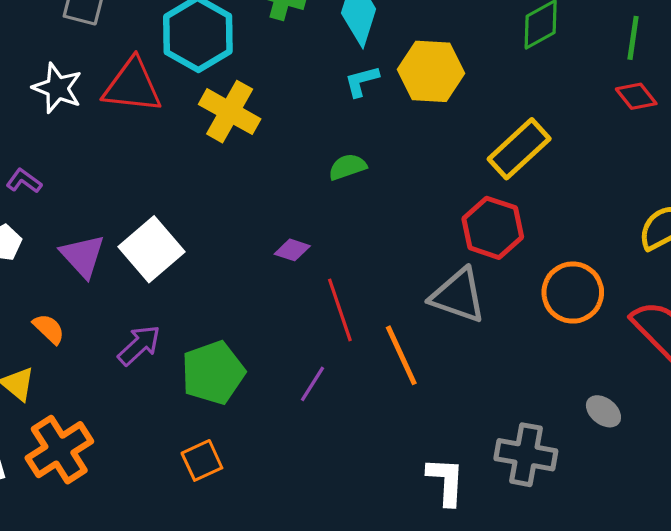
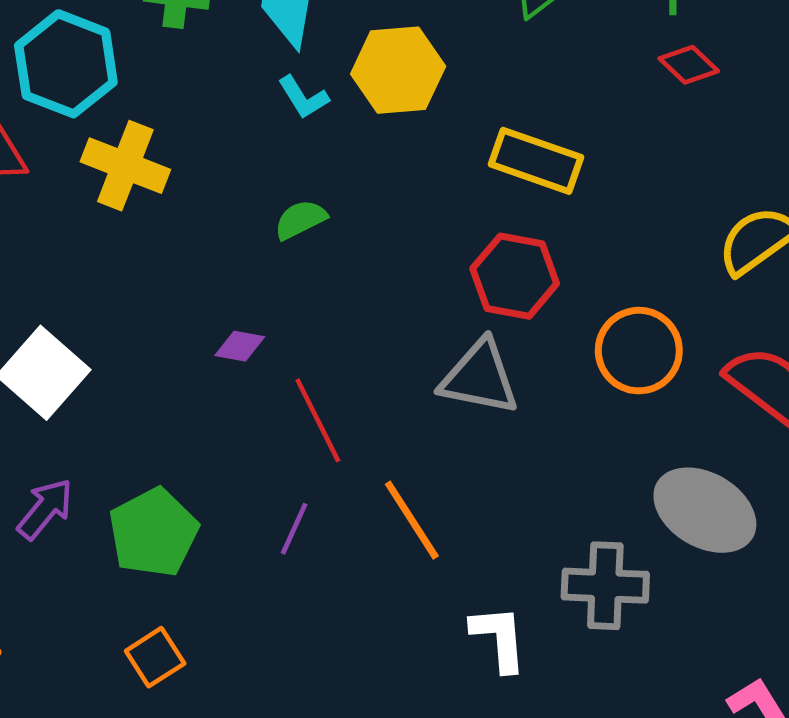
cyan L-shape: (362, 81) -> (303, 97), turned -99
yellow rectangle: (519, 149) -> (536, 161), turned 70
orange line: (401, 355) -> (412, 520), moved
gray ellipse: (603, 411) -> (705, 510), size x2.0

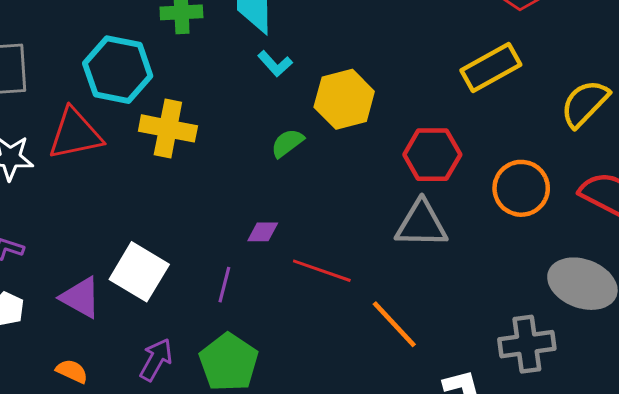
yellow hexagon: (398, 70) -> (344, 99), moved
yellow rectangle: (536, 161) -> (491, 68), moved, turned -38
red line: (318, 420) -> (322, 271), turned -34
purple line: (294, 529) -> (224, 285), moved

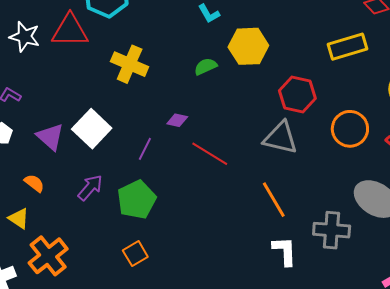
yellow cross: (168, 128) -> (130, 64), moved
orange line: (394, 324) -> (274, 200), moved

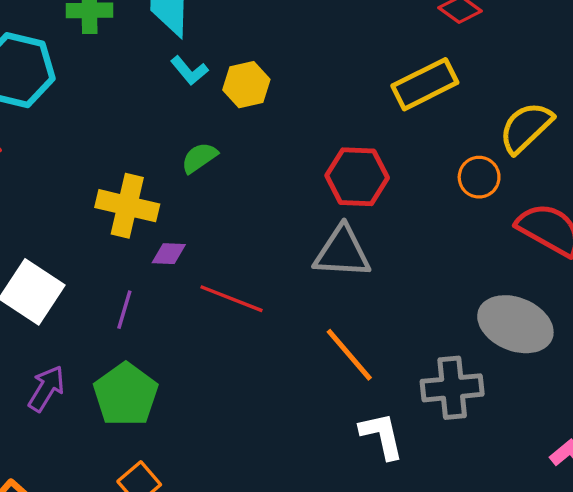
yellow hexagon: (248, 46) -> (246, 85), moved, size x0.7
yellow cross: (130, 64) -> (127, 206), moved
orange circle: (350, 129) -> (479, 177), moved, size x0.7

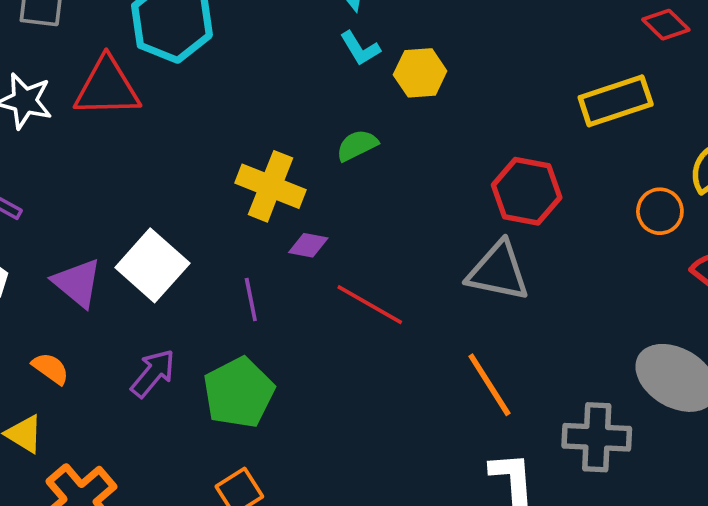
purple line: (124, 310) -> (251, 300), turned -36

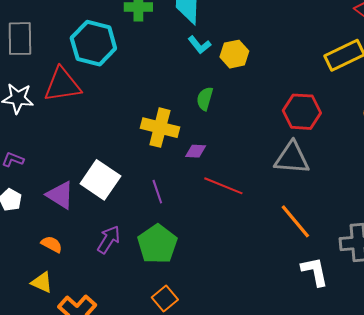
green semicircle: (357, 145) -> (205, 99), turned -40
purple diamond: (308, 245) -> (196, 151), moved

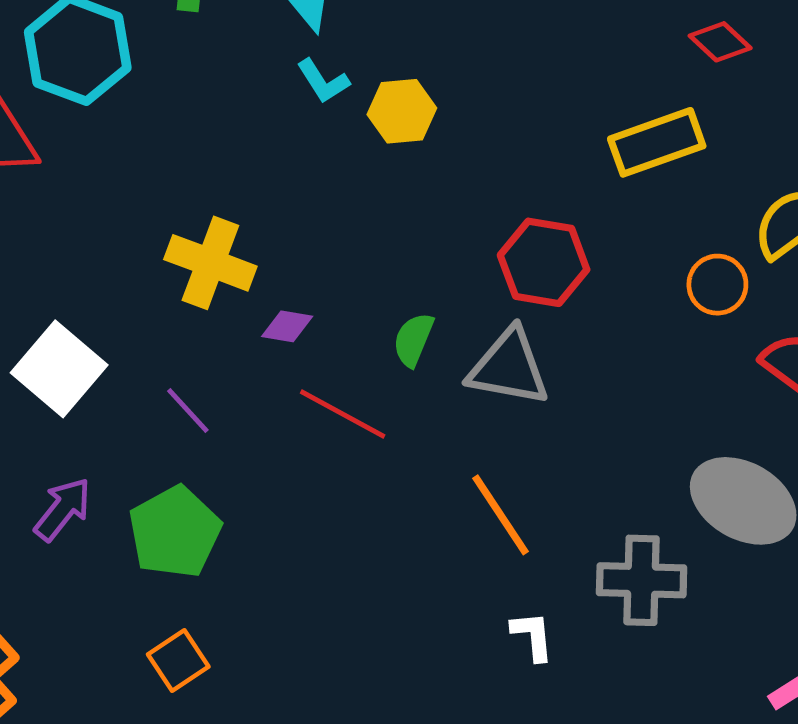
green semicircle: (205, 99) -> (413, 340), moved
purple line: (157, 192) -> (188, 411), turned -30
white L-shape: (315, 271) -> (533, 636), size x0.7

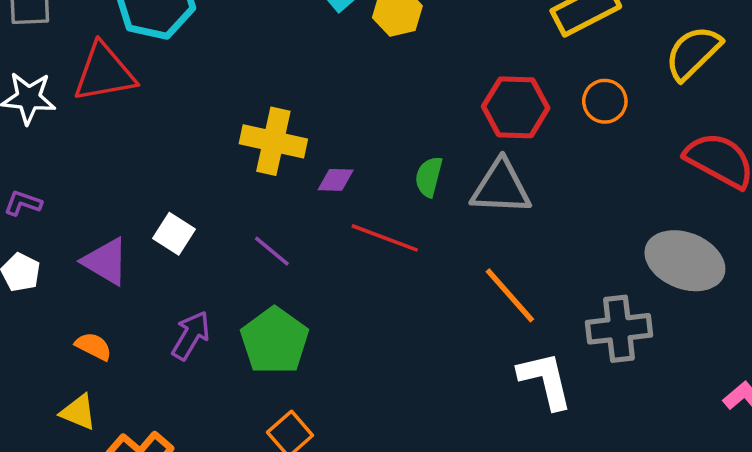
orange circle: (717, 285) -> (605, 101), moved
white square: (59, 369) -> (174, 234), size x0.6
white L-shape: (533, 636) -> (545, 380), size x1.6

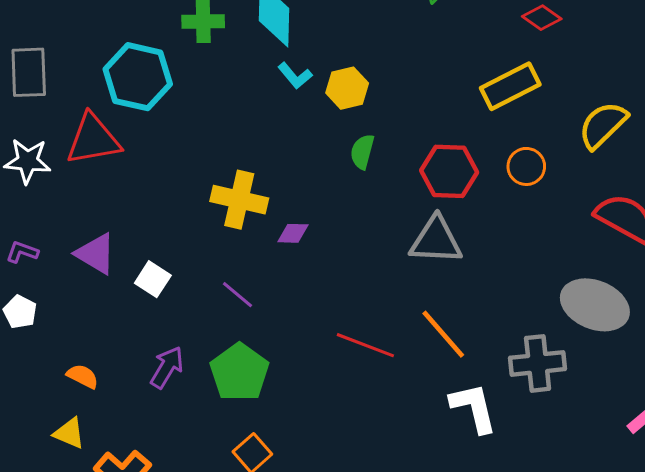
green semicircle: (429, 177) -> (362, 152), moved
red line: (385, 238) -> (365, 345), moved
purple triangle: (106, 261) -> (96, 254), moved

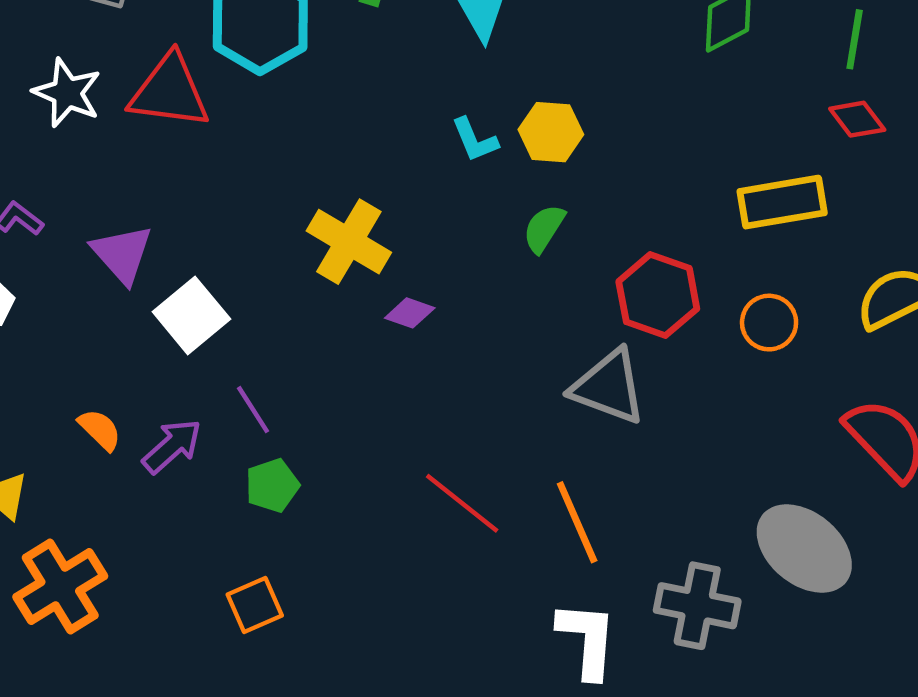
cyan L-shape: (295, 76) -> (475, 140), moved
white square: (153, 279) -> (191, 315), size x1.4
purple line: (237, 295) -> (253, 410), moved
green pentagon: (239, 372) -> (272, 485), size x0.6
orange semicircle: (83, 376) -> (100, 430), moved

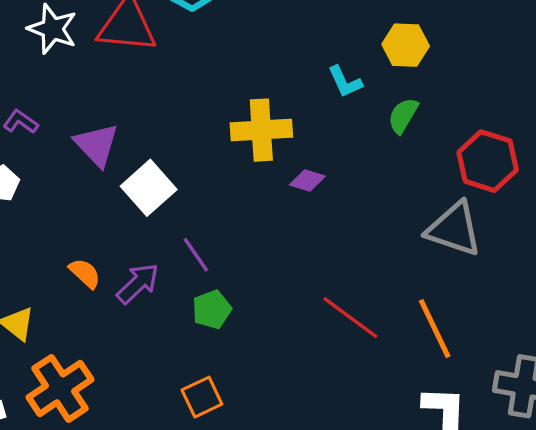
cyan L-shape: (475, 140) -> (345, 82), moved
yellow cross: (349, 242) -> (261, 130), turned -32

